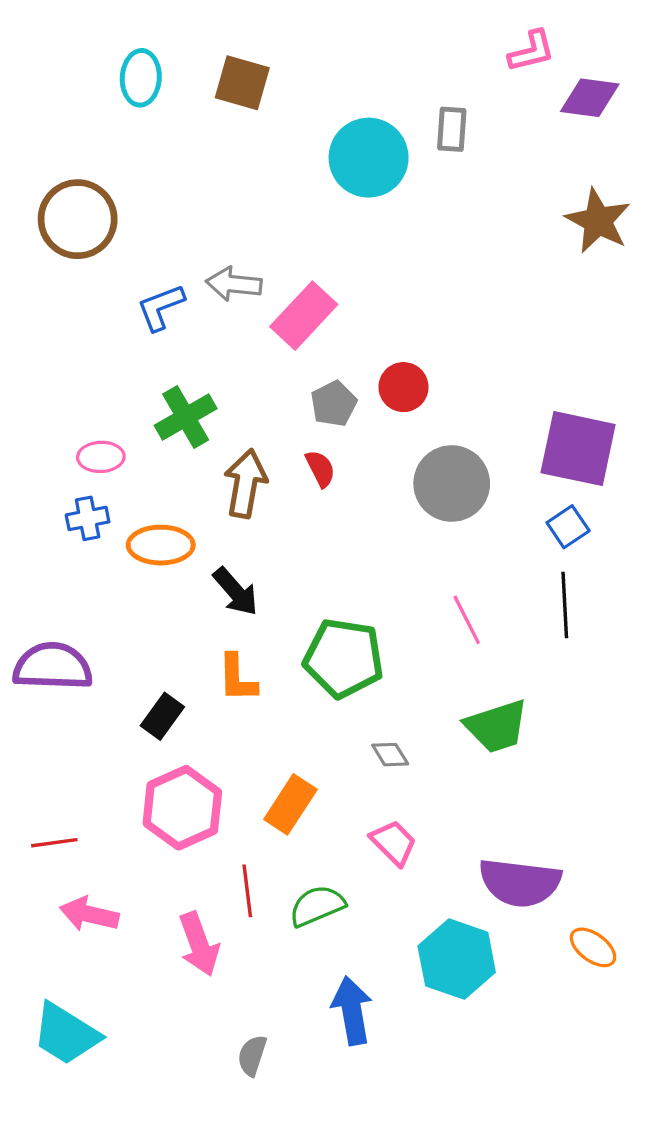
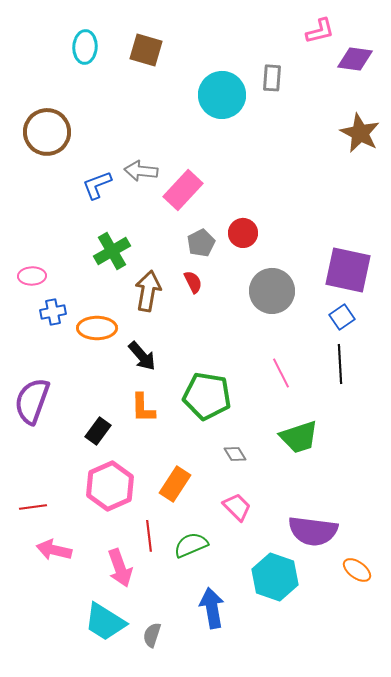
pink ellipse: (101, 457) -> (32, 276), moved
purple semicircle: (53, 666) -> (32, 401), turned -72
cyan trapezoid: (66, 1034) -> (105, 622), moved

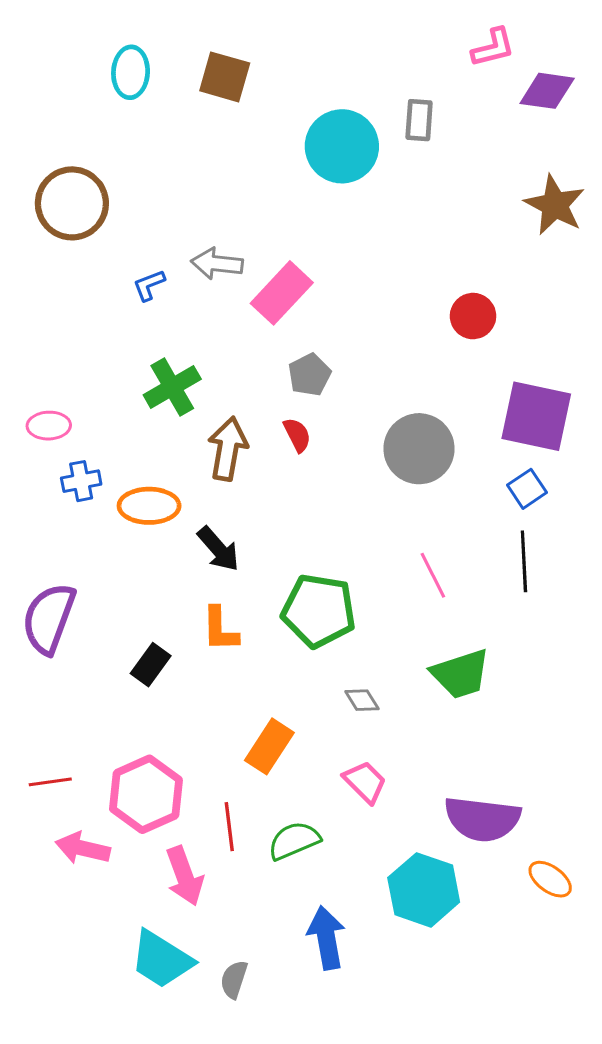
blue L-shape: (97, 185) -> (149, 285), size x0.7
red circle: (243, 233) -> (473, 316), moved
pink hexagon: (110, 486) -> (146, 794), moved

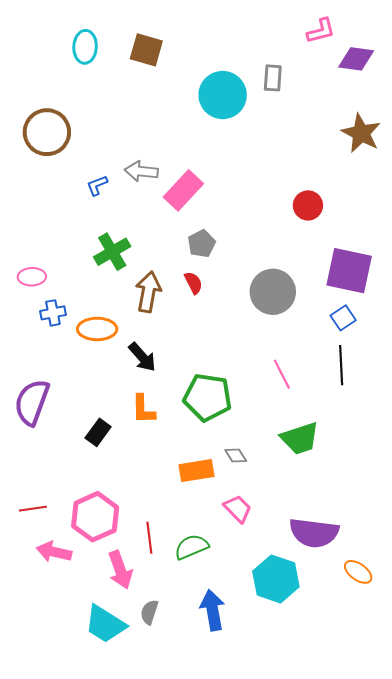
orange rectangle: (269, 746) -> (197, 471), moved, turned 48
gray semicircle: (234, 979) -> (149, 612), moved

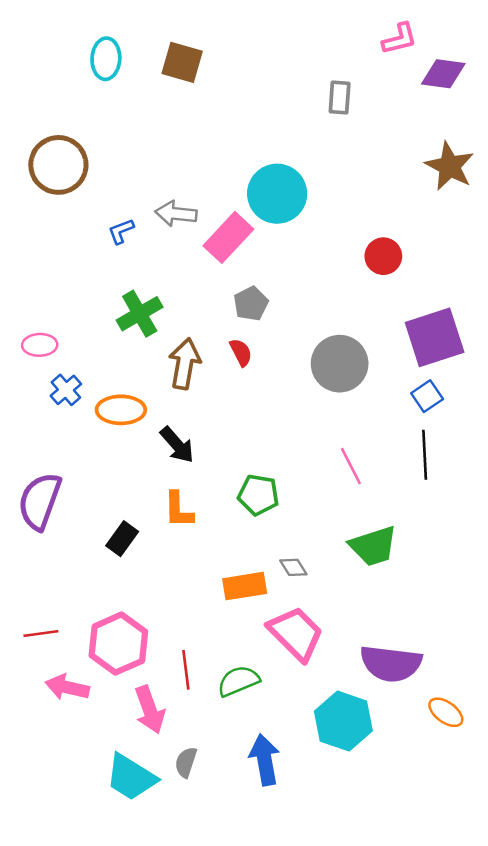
cyan circle: (223, 95) -> (277, 194), moved
purple square: (349, 271) -> (435, 337), turned -30
blue cross: (53, 313) -> (66, 390), turned -30
green pentagon: (208, 397) -> (258, 495), size x0.7
pink trapezoid: (238, 509) -> (296, 634), size x1.6

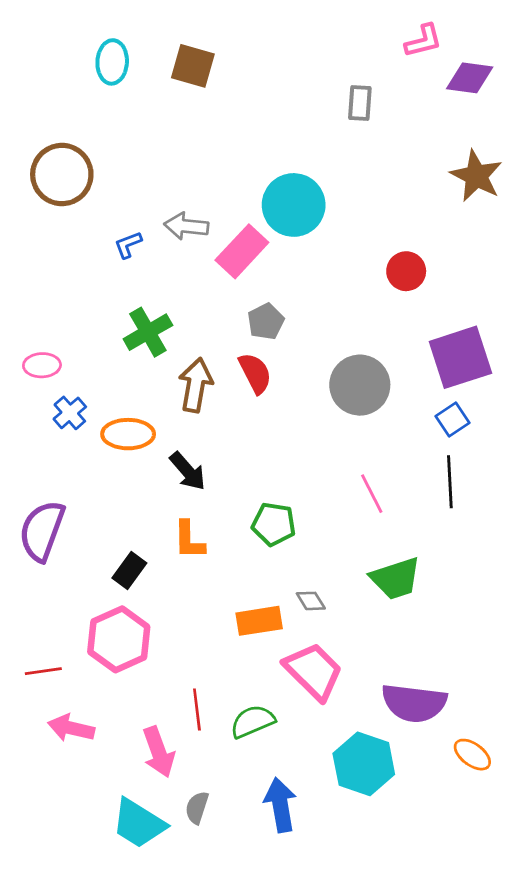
red semicircle: (241, 352) -> (255, 373), size x1.4
pink hexagon: (118, 644) -> (119, 639), moved

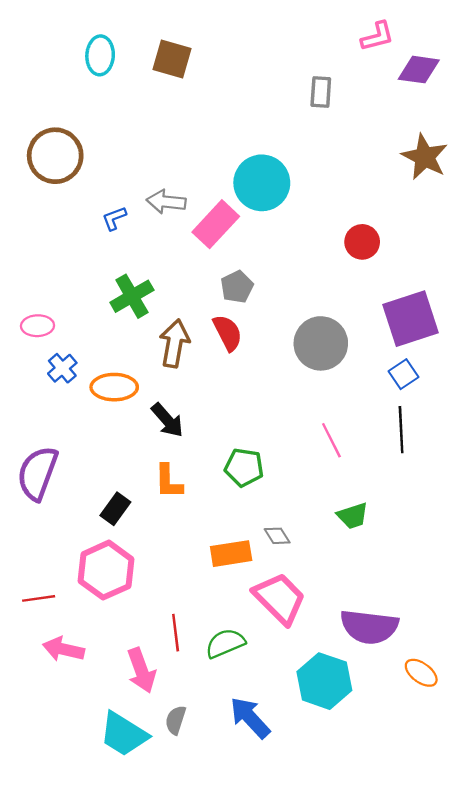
green trapezoid: (396, 578) -> (353, 516), size x0.7
blue arrow: (280, 805) -> (250, 718), turned -33

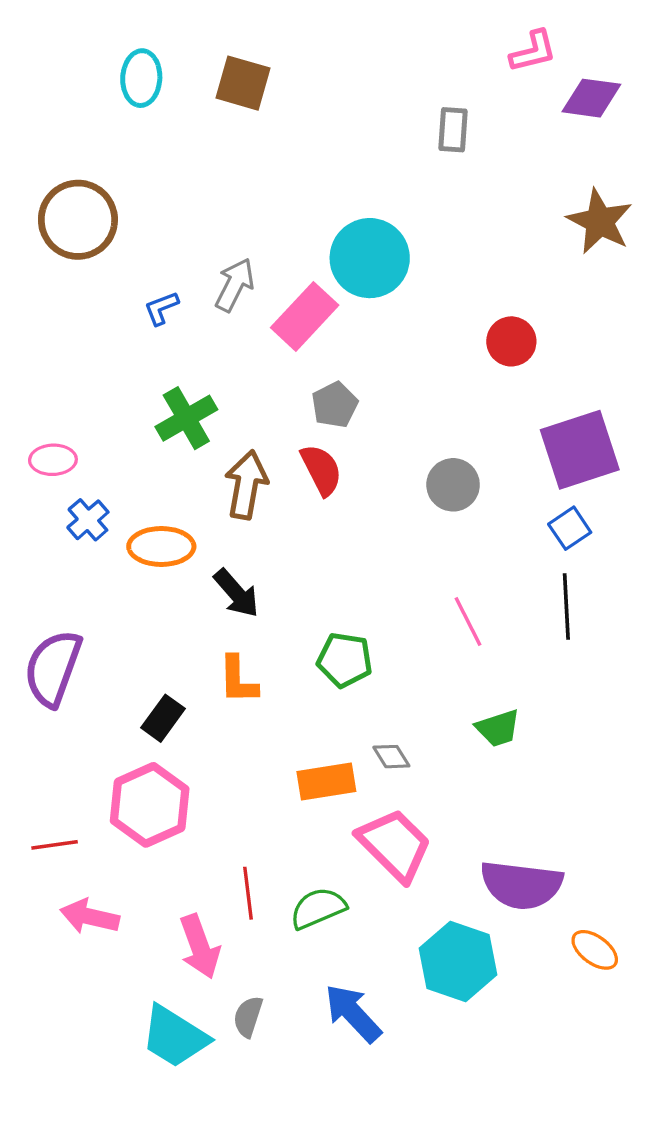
gray arrow: (166, 202) -> (235, 285), turned 111
gray circle: (321, 343) -> (453, 485), size x0.7

